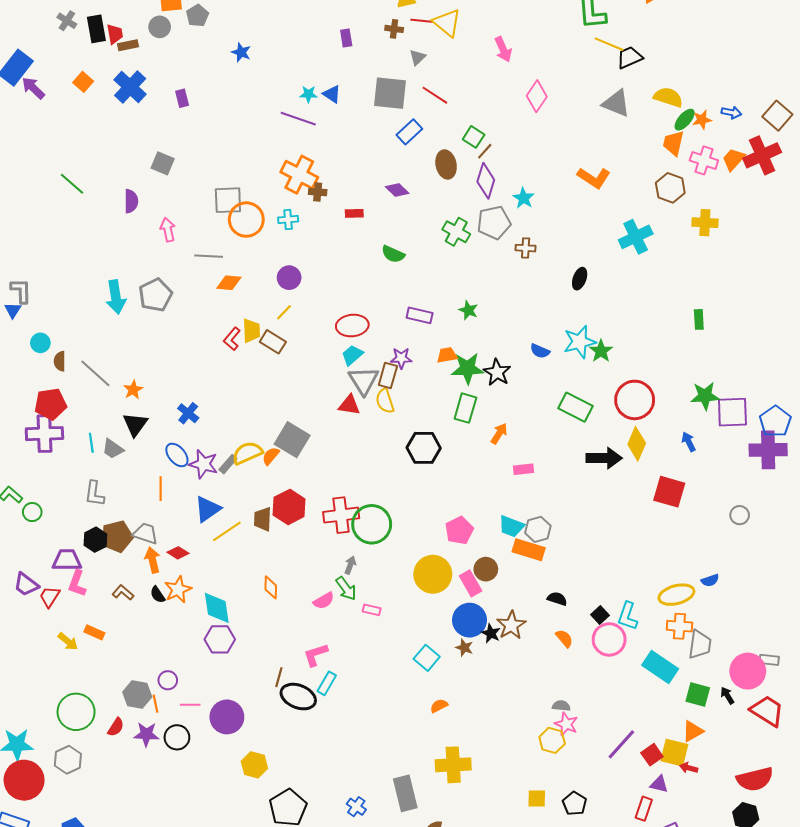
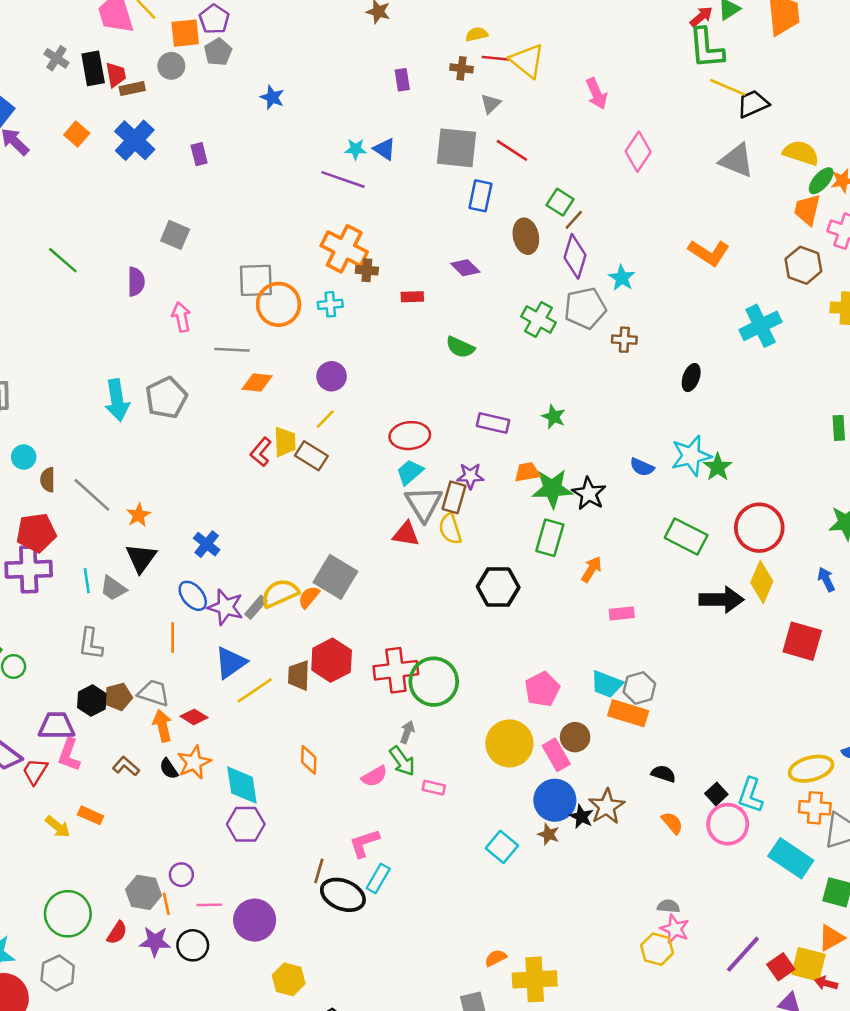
blue rectangle: (409, 132) -> (480, 196), turned -35
brown pentagon: (117, 537) -> (118, 697), size x0.7
orange semicircle: (439, 706) -> (496, 958), moved

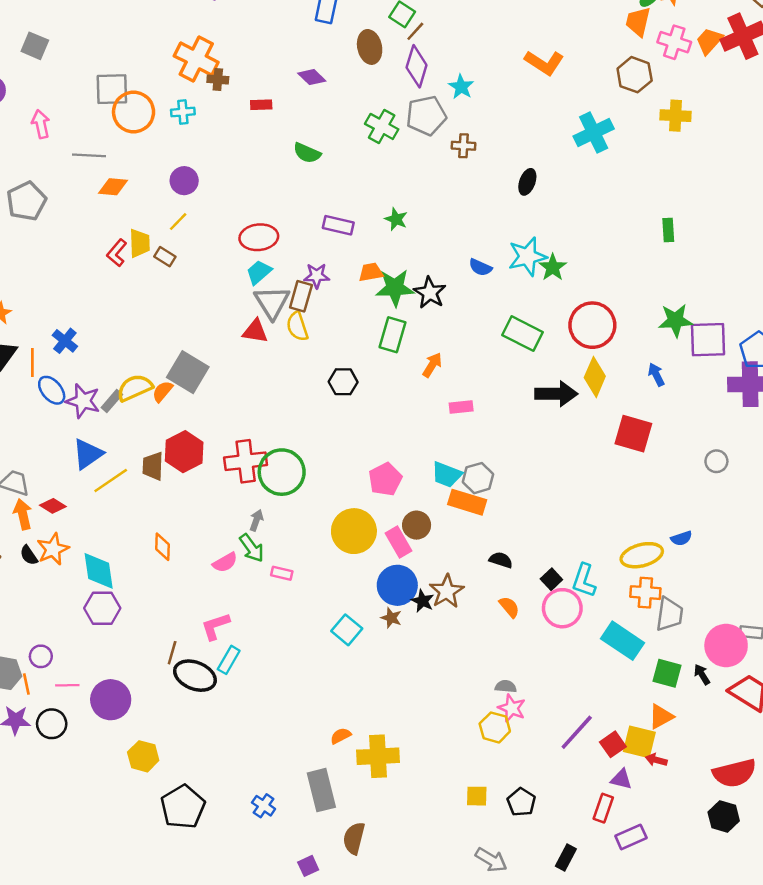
brown rectangle: (311, 456) -> (165, 257), size x0.7
black hexagon: (498, 587) -> (343, 382), size x0.7
orange line: (173, 637) -> (32, 362), moved

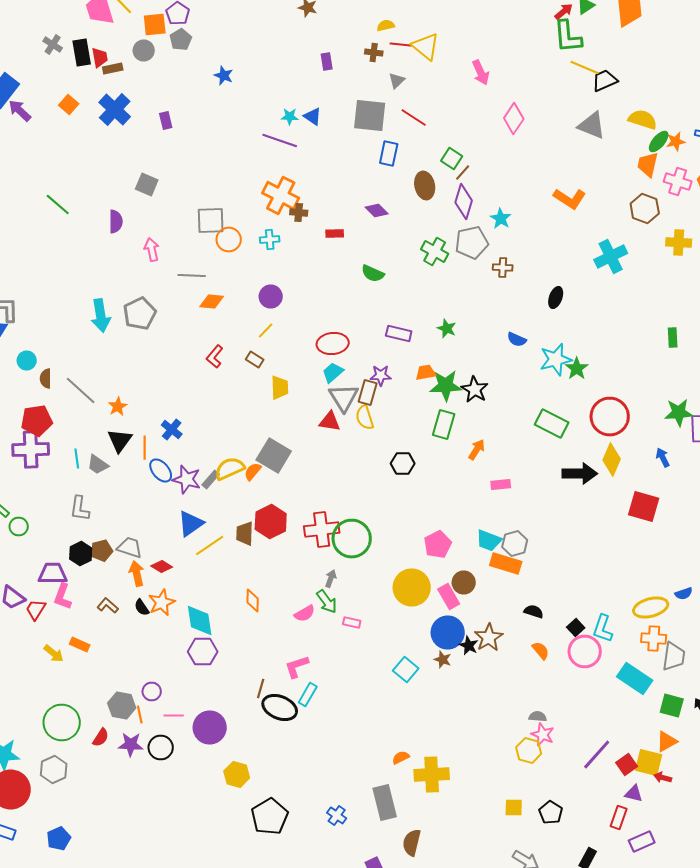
orange circle: (134, 112) -> (229, 240), size x0.7
yellow trapezoid: (140, 243) -> (280, 388), moved
blue semicircle: (480, 267) -> (517, 340), moved

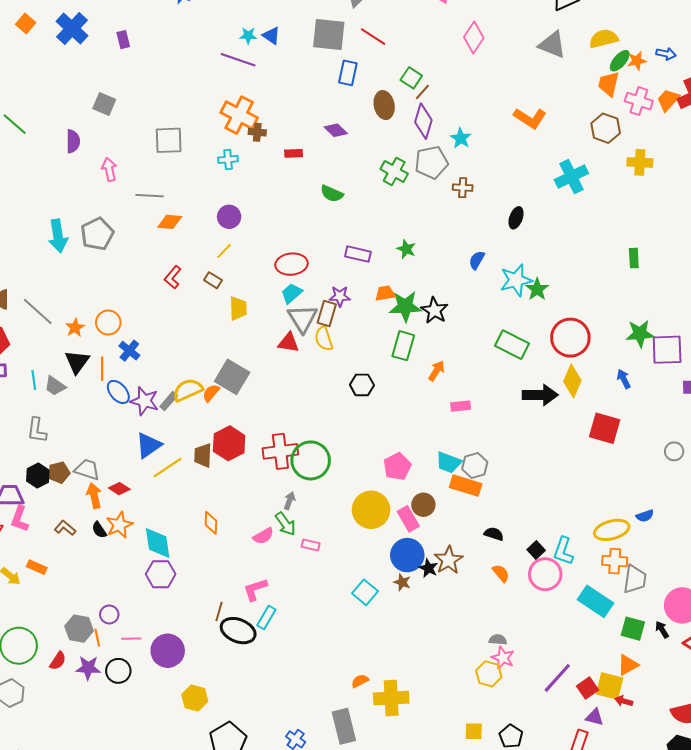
yellow semicircle: (643, 120) -> (604, 39), turned -32
orange circle: (229, 240) -> (108, 323), moved
blue semicircle: (517, 340) -> (477, 260), turned 96

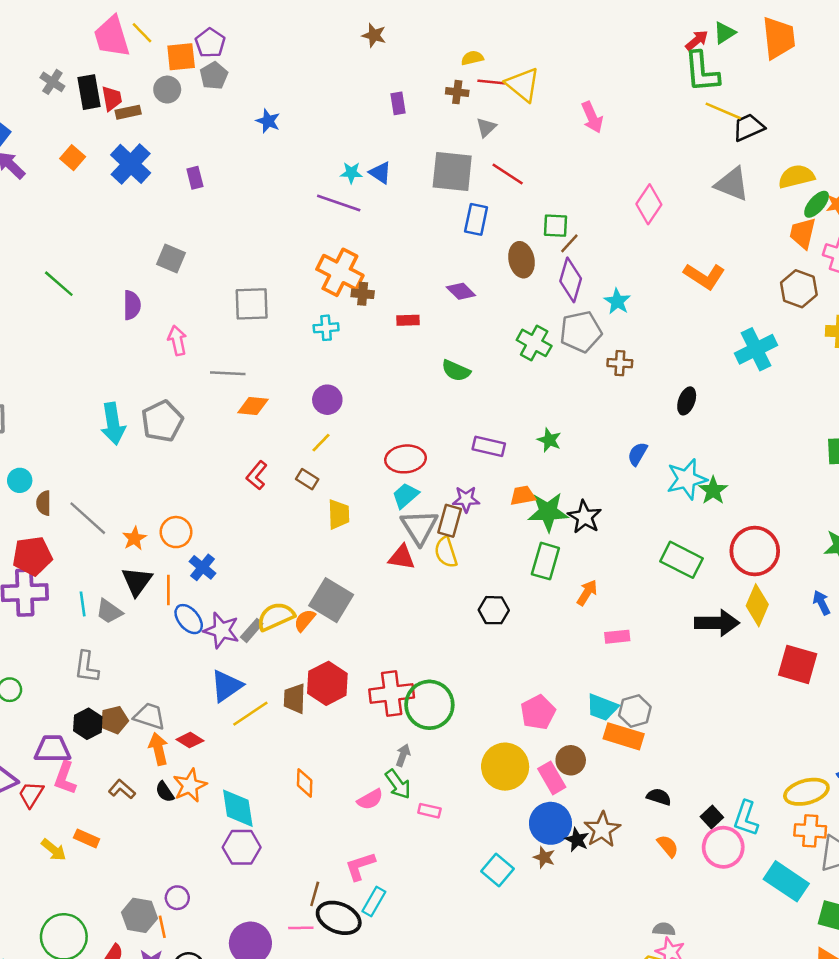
pink diamond: (474, 38) -> (649, 204), moved
green square: (411, 78) -> (556, 226), turned -30
pink line: (131, 639) -> (301, 928), moved

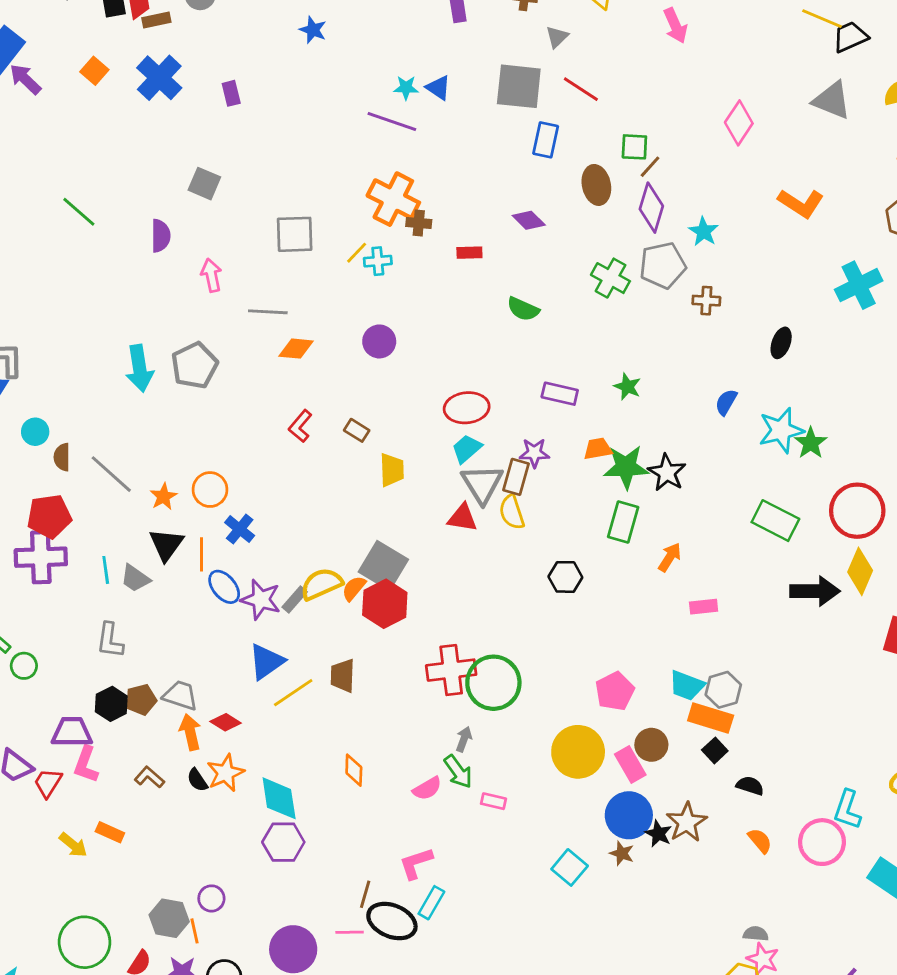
yellow line: (321, 443) -> (357, 253), moved
red hexagon: (327, 683) -> (385, 604), moved
black square: (712, 817) -> (715, 750), moved

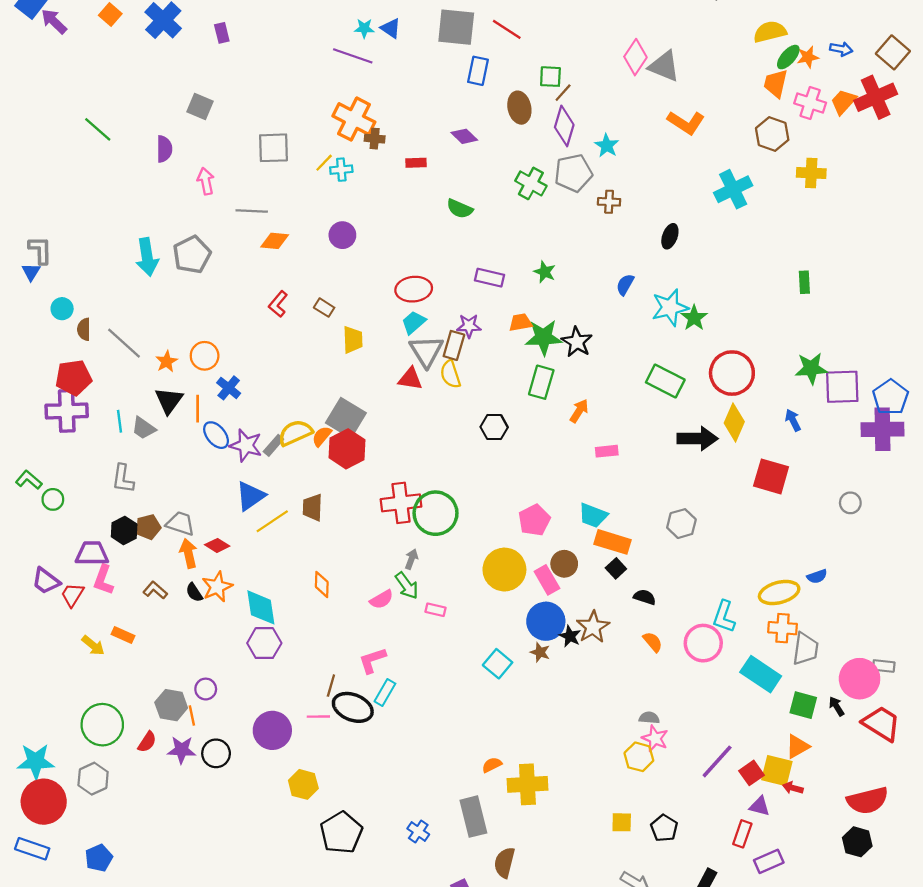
gray triangle: (832, 100) -> (664, 66), moved
gray hexagon: (723, 690) -> (681, 524), moved

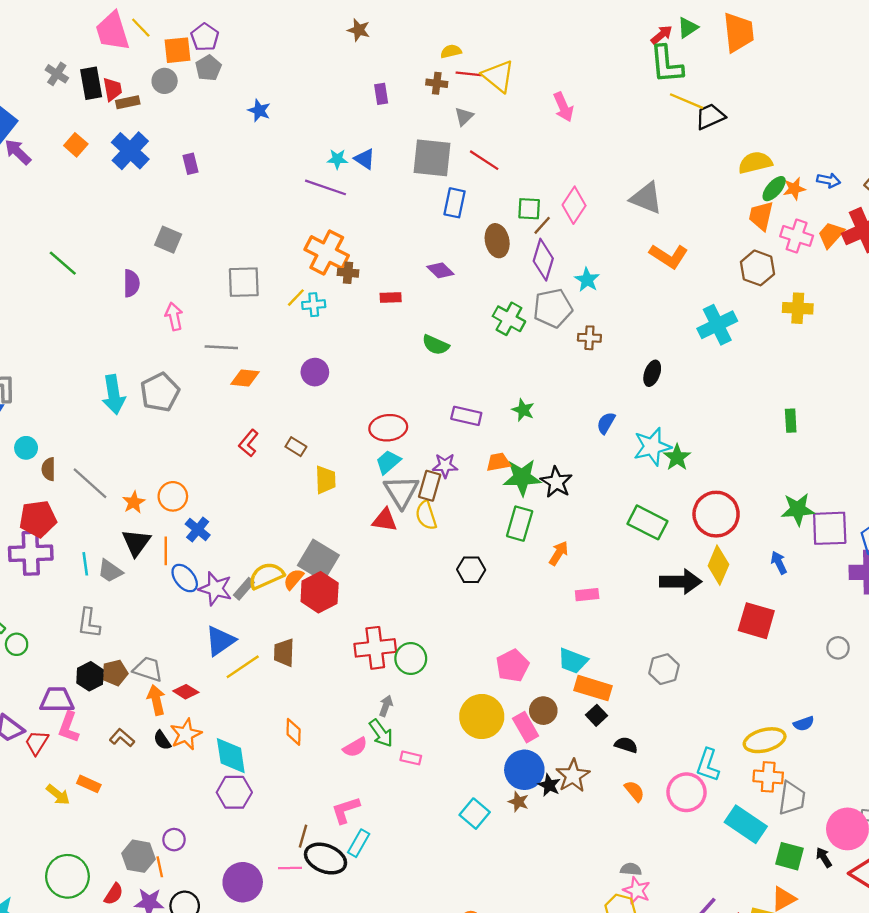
pink diamond: (635, 57) -> (574, 205), moved
green circle: (436, 513) -> (411, 659), size x0.7

